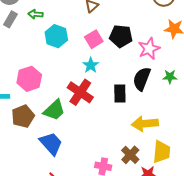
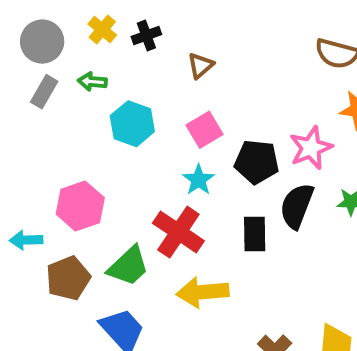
black pentagon: (121, 36) -> (257, 162), moved
yellow arrow: (145, 124) -> (203, 292), moved

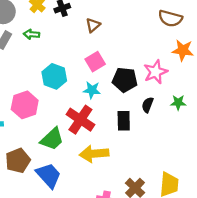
cyan hexagon: (132, 124) -> (54, 76), moved
cyan star: (199, 180) -> (92, 90), turned -30
black semicircle: (297, 206) -> (148, 105), size x0.6
brown pentagon: (68, 278) -> (18, 161), moved

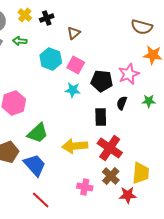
pink square: (95, 62) -> (76, 65), turned -30
cyan hexagon: (54, 76) -> (51, 59), moved
red cross: (80, 120) -> (110, 148), moved

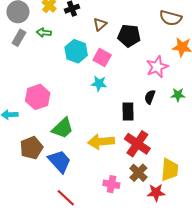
black pentagon: (102, 81) -> (129, 36), moved

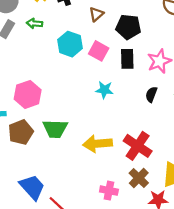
cyan star: (99, 83) -> (104, 90), moved
black rectangle: (128, 111) -> (127, 59), moved
green trapezoid: (63, 128) -> (55, 129), turned 45
brown pentagon: (31, 148) -> (21, 132), moved
blue trapezoid: (59, 161) -> (32, 187), moved

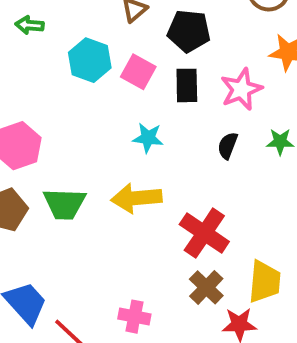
yellow arrow: (97, 144) -> (136, 198), moved
pink cross: (109, 191) -> (134, 317), moved

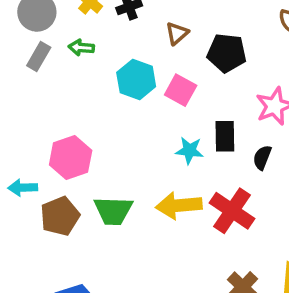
black rectangle: (187, 85) -> (225, 136), moved
red cross: (204, 233) -> (232, 211), moved

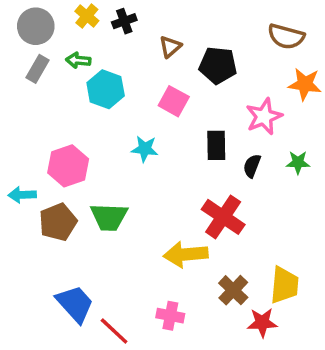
cyan hexagon: (136, 79) -> (106, 89), moved
cyan star: (189, 150) -> (145, 149), moved
yellow arrow: (179, 205) -> (186, 254), moved

